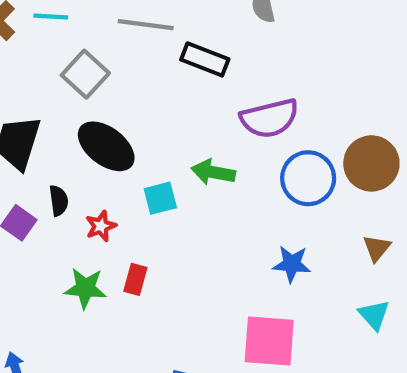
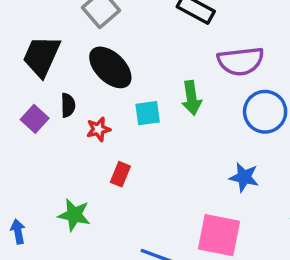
green arrow: (213, 172) -> (192, 98), turned -116
green star: (85, 288) -> (74, 215), moved

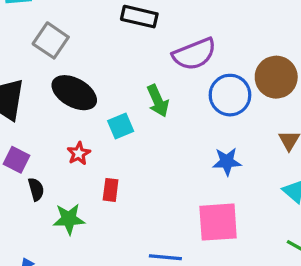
black semicircle: (68, 105) -> (36, 189), moved
green star: (74, 215) -> (69, 219), moved

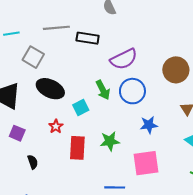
blue circle: (230, 95) -> (132, 91), moved
black semicircle: (36, 189) -> (33, 162), moved
red rectangle: (111, 190) -> (77, 148), size x1.6
green star: (69, 219) -> (110, 141), moved

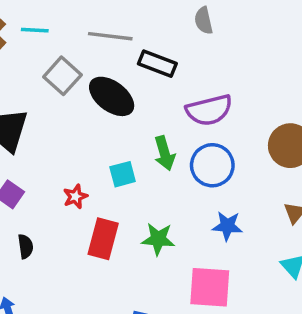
black ellipse: (50, 89) -> (112, 96), moved

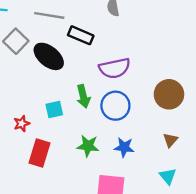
green star: (158, 239) -> (88, 146), moved

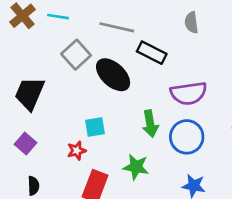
cyan square: (54, 110) -> (95, 127), moved
green star: (88, 146) -> (136, 167), moved

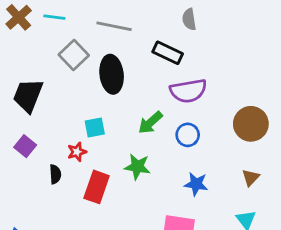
black rectangle: (152, 53) -> (168, 53), moved
black ellipse: (113, 75) -> (112, 74), turned 42
green arrow: (150, 124) -> (150, 123), turned 60
blue circle: (187, 137) -> (188, 135), size x0.7
black semicircle: (33, 186) -> (55, 174), moved

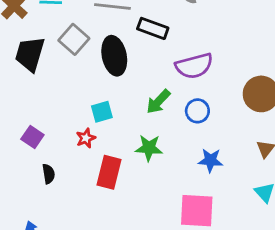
black rectangle: (168, 53) -> (153, 28), moved
black trapezoid: (28, 95) -> (30, 54), moved
black semicircle: (55, 174) -> (49, 174), moved

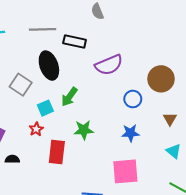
gray square: (74, 39) -> (21, 85), moved
green arrow: (158, 102) -> (69, 97), moved
blue circle: (197, 111) -> (133, 99), moved
black semicircle: (49, 174) -> (12, 159), turned -72

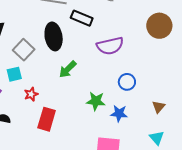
brown circle: (161, 79) -> (159, 26), moved
cyan square: (45, 108) -> (14, 74), moved
green star: (84, 130) -> (96, 101), moved

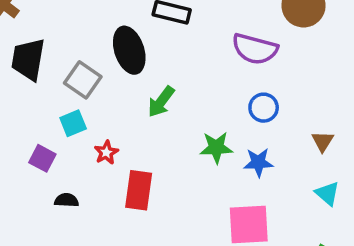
purple semicircle: (110, 46) -> (255, 49), moved, turned 36

